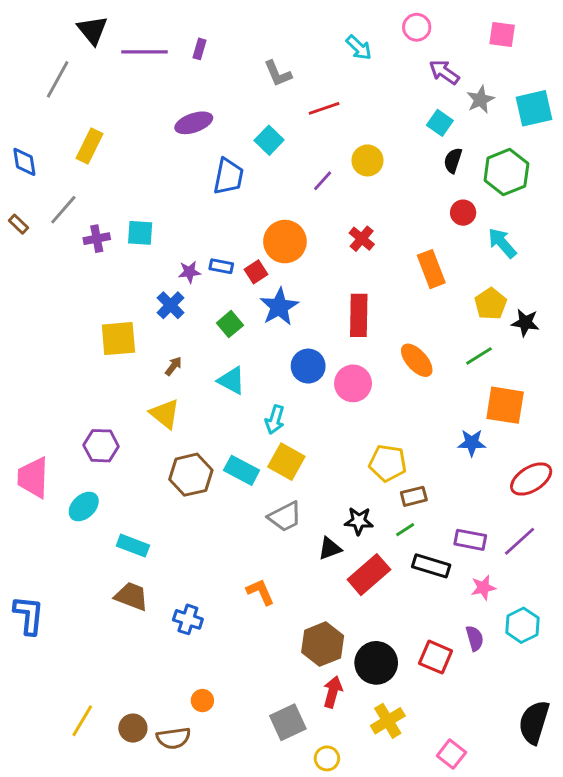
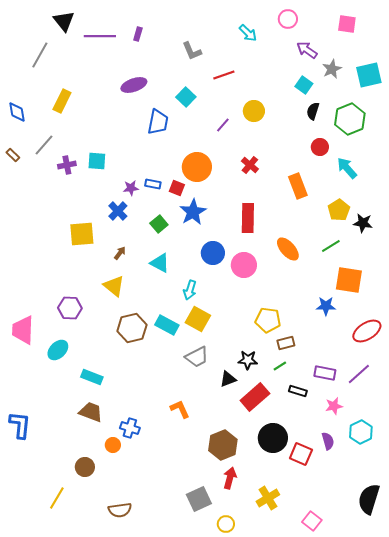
red square: (256, 272) -> (177, 188), turned -35
black rectangle: (431, 566) -> (298, 391), size x0.7
black circle: (376, 663) -> (273, 438), moved
orange circle: (202, 701) -> (113, 445), moved
brown circle: (133, 728) -> (85, 467), moved

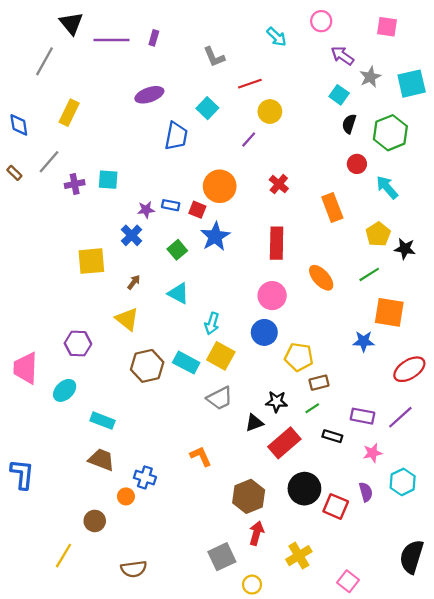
yellow circle: (254, 111) -> (270, 112), moved
blue circle: (213, 253) -> (264, 332), moved

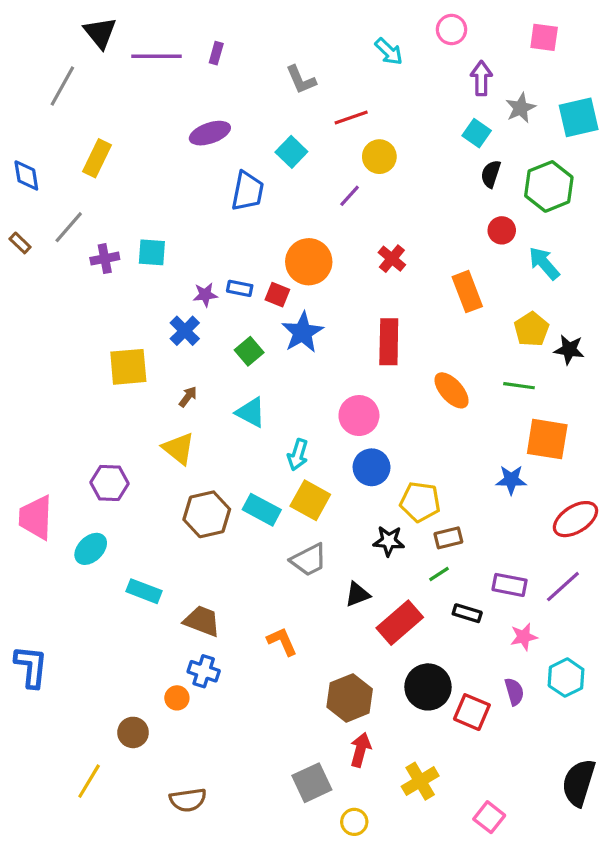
purple arrow: (342, 56) -> (481, 78), turned 55
green line: (369, 274) -> (519, 386), turned 40
pink circle: (272, 296) -> (359, 416), moved
black star: (277, 402) -> (389, 541), moved
brown trapezoid: (101, 460) -> (202, 621), moved

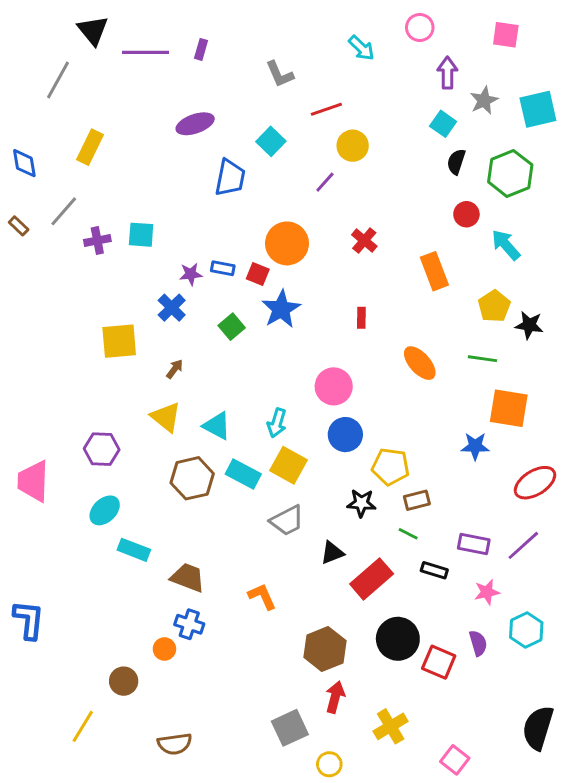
red rectangle: (389, 342) -> (361, 318), size x0.5
cyan triangle: (251, 412) -> (217, 426), moved
cyan ellipse: (91, 549) -> (105, 510), moved
green line: (439, 574) -> (408, 534), turned 60

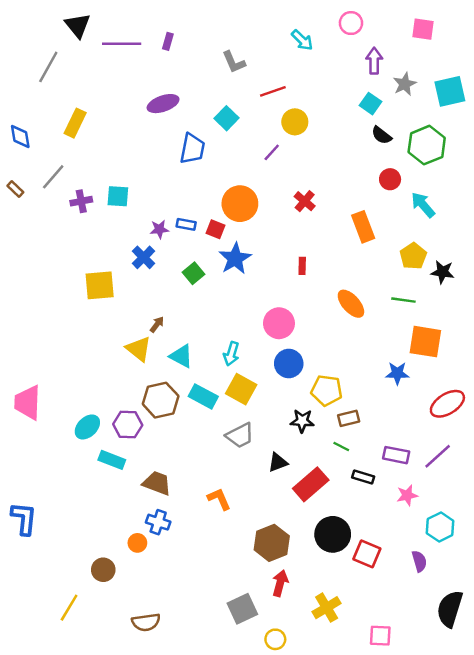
black semicircle: (456, 162) -> (381, 135), turned -70
brown arrow: (175, 369) -> (157, 324), moved
purple hexagon: (102, 449) -> (128, 425), moved
purple semicircle: (478, 643) -> (419, 561), moved
pink square: (455, 760) -> (380, 636), turned -35

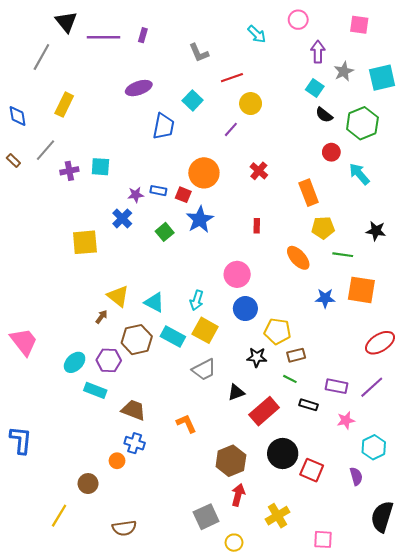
yellow pentagon: (413, 256) -> (323, 228), moved, turned 30
brown arrow: (157, 324) -> (101, 317), moved
blue star: (397, 373) -> (325, 298), moved
pink trapezoid: (28, 403) -> (24, 342), turned 140

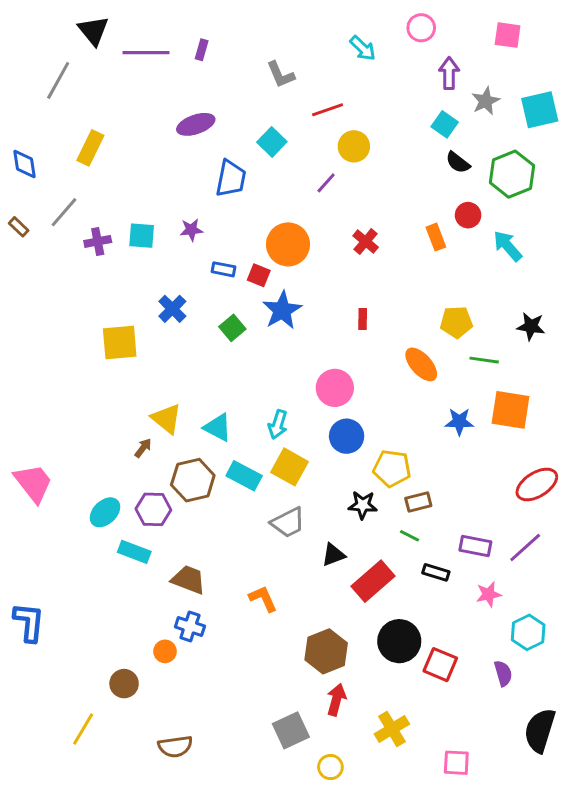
orange rectangle: (309, 193) -> (436, 237), moved, size x0.7
purple star: (136, 195) -> (191, 230), moved

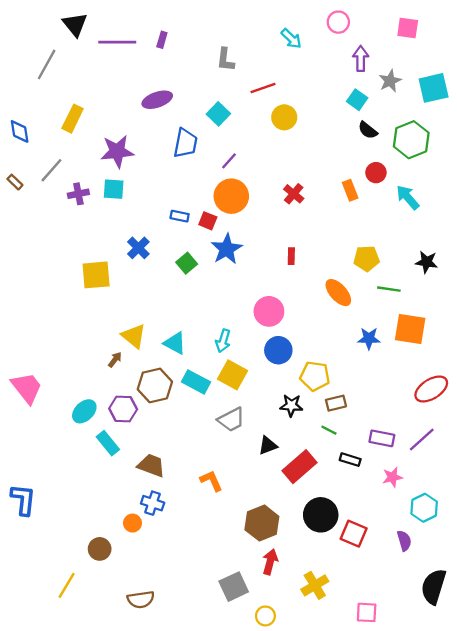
gray L-shape: (281, 75) -> (225, 60), turned 30
purple line: (326, 183) -> (229, 161), moved
purple star: (191, 230) -> (117, 151), moved, size x1.8
cyan rectangle: (134, 552) -> (108, 443), turned 30

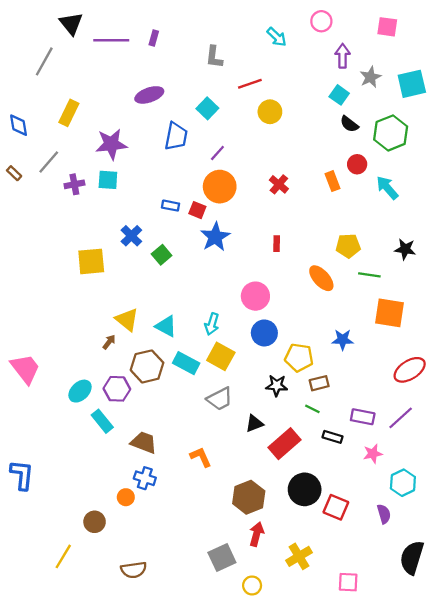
green square: (187, 263) -> (162, 255), moved
blue star: (369, 338) -> (343, 340), moved

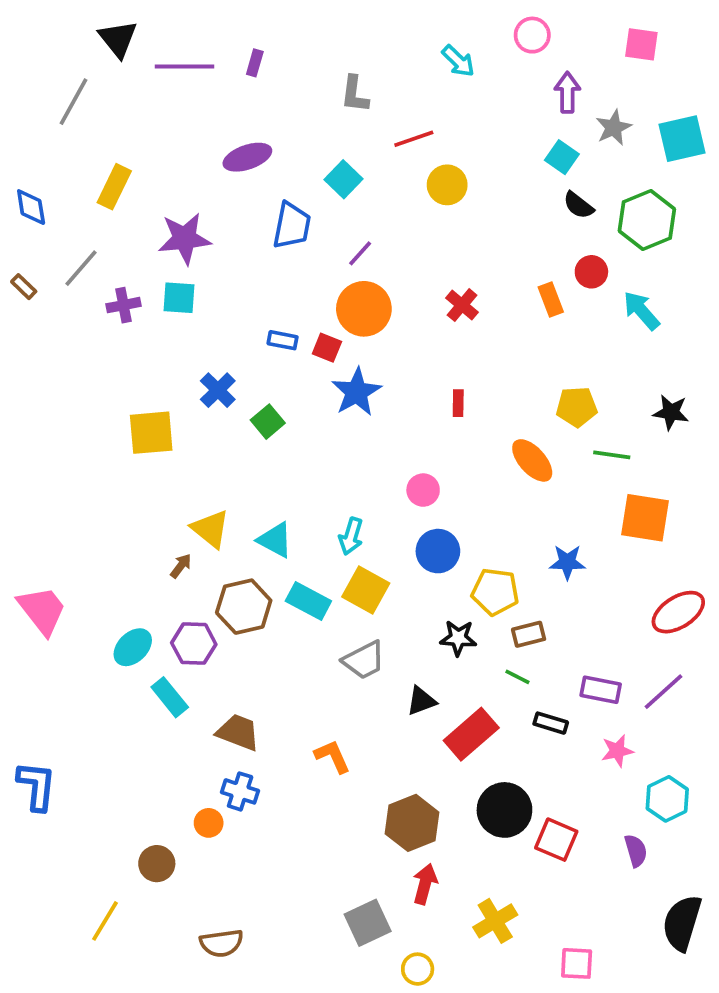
pink circle: (255, 296) -> (423, 490), size x0.7

